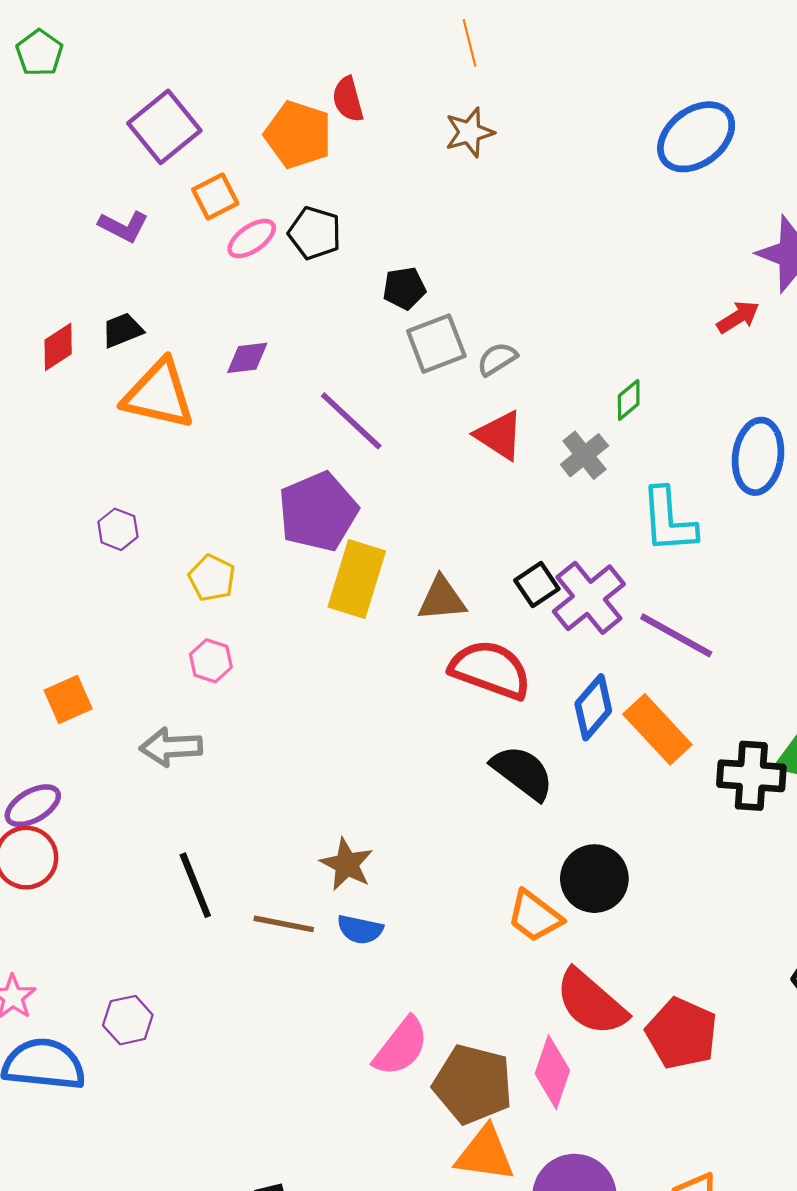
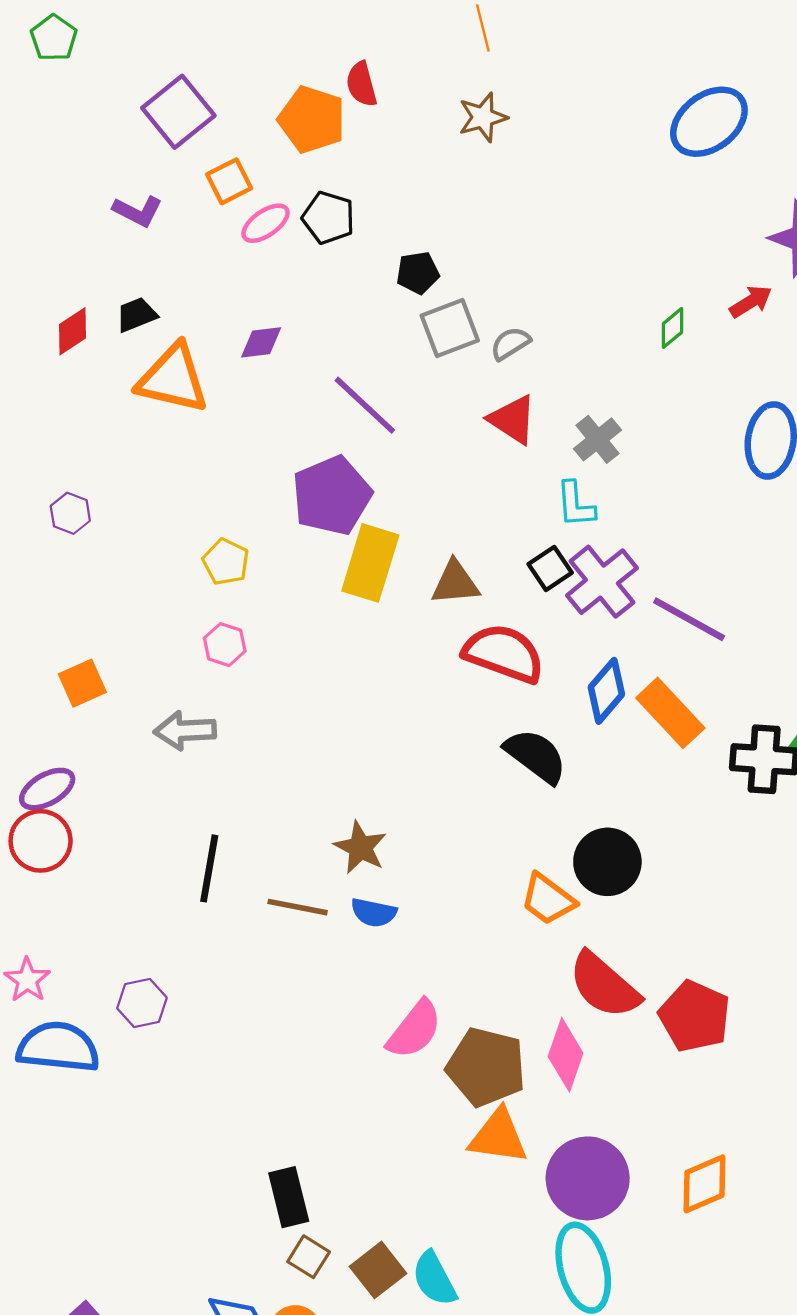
green diamond: (629, 400) -> (673, 328), moved
cyan L-shape: (668, 520) -> (575, 504), moved, size x0.7
purple hexagon: (118, 529) -> (70, 513), moved
black line: (195, 885) -> (209, 868), turned 32

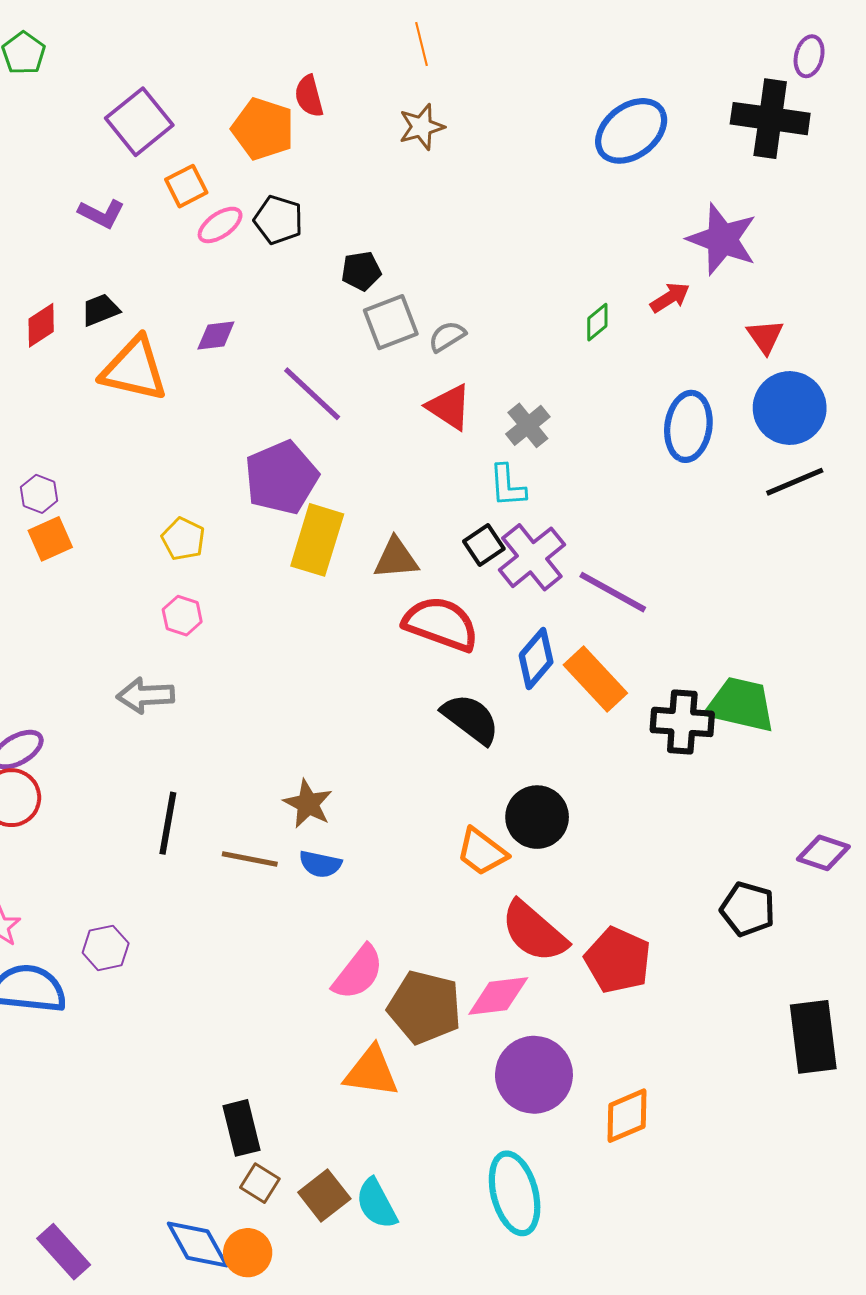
orange square: (82, 683) -> (50, 539), moved
pink diamond: (566, 1055) -> (498, 996), turned 64
orange triangle: (498, 1136) -> (371, 1072), moved
purple circle: (588, 1178) -> (534, 1075), moved

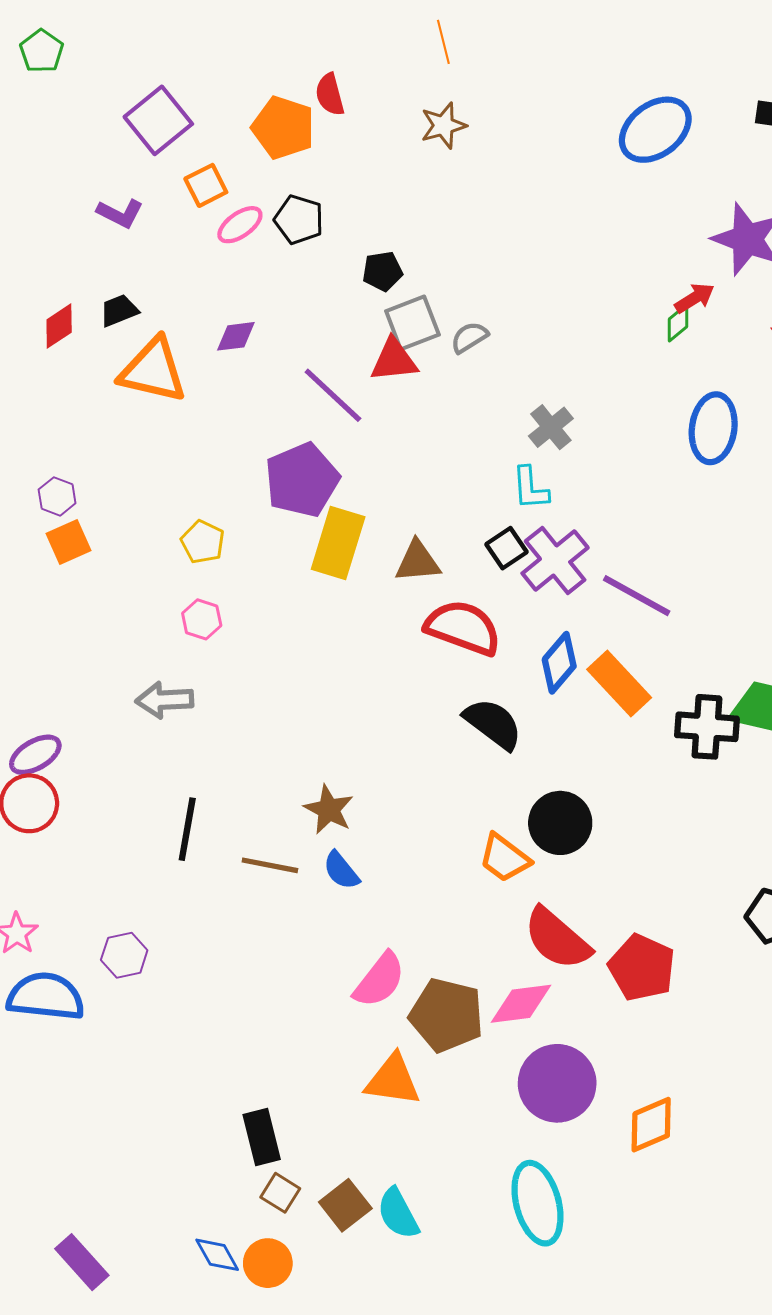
green diamond: (597, 322) -> (678, 323), moved
red triangle: (449, 407) -> (394, 360), moved, turned -39
blue semicircle: (320, 864) -> (341, 870), turned 39
blue diamond: (198, 1245) -> (217, 1255), size x0.7

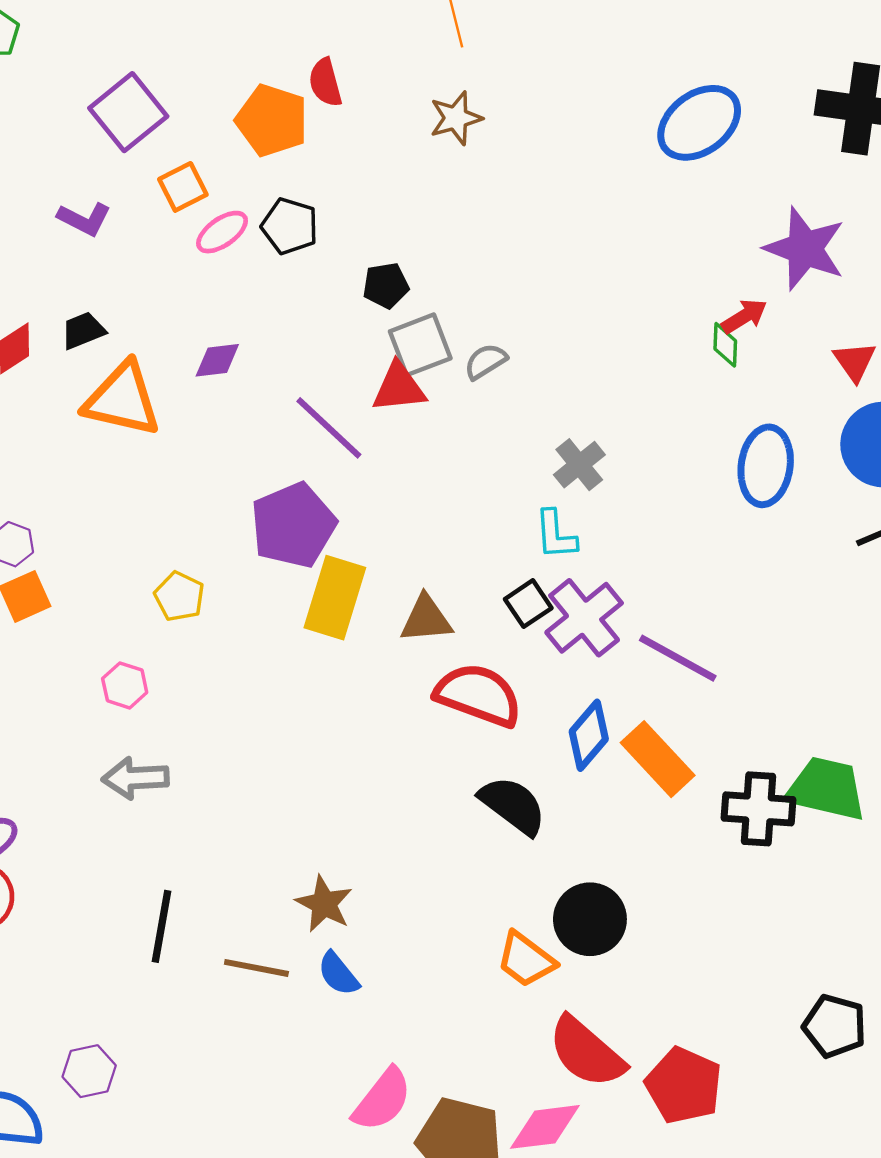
green diamond: (678, 323) -> (725, 345), turned -48
pink hexagon: (202, 619) -> (125, 685), moved

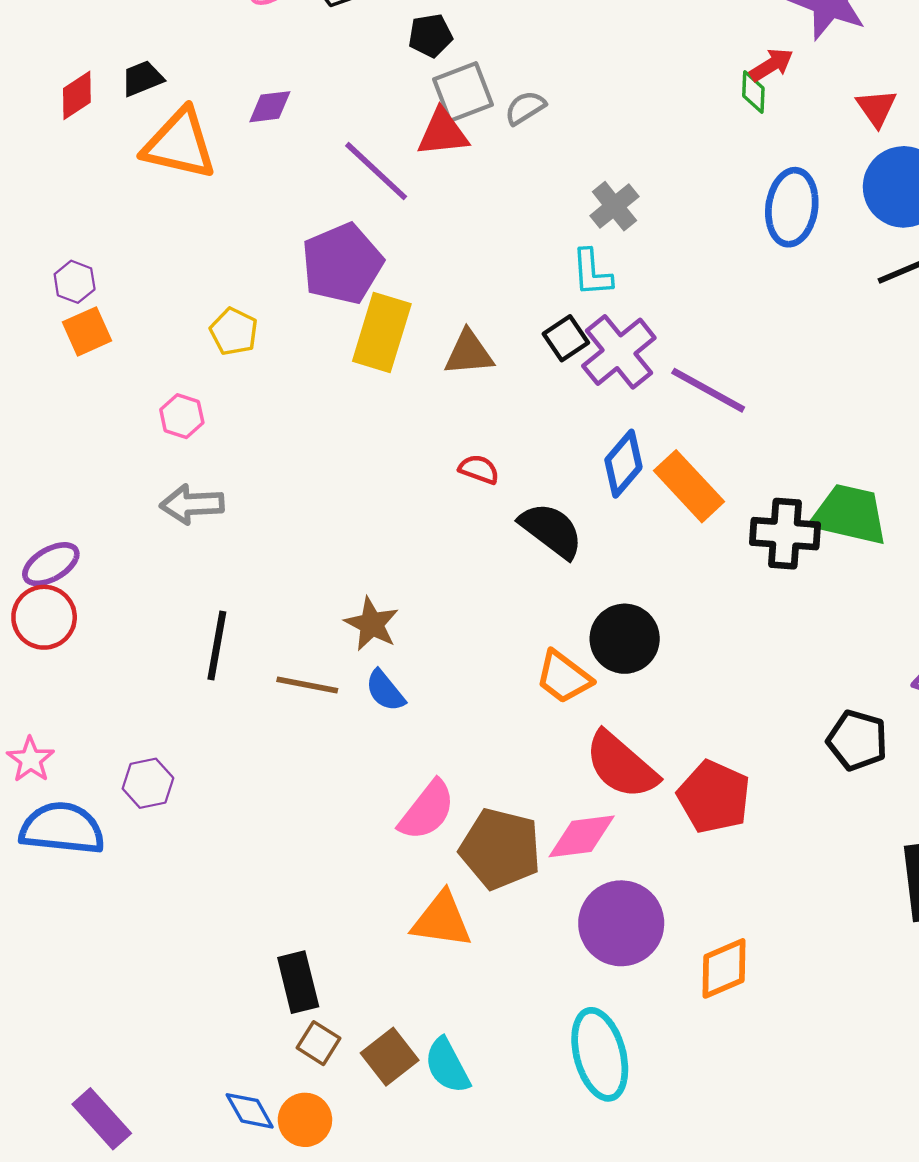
red semicircle: (478, 695) -> (479, 469), moved, size x0.5

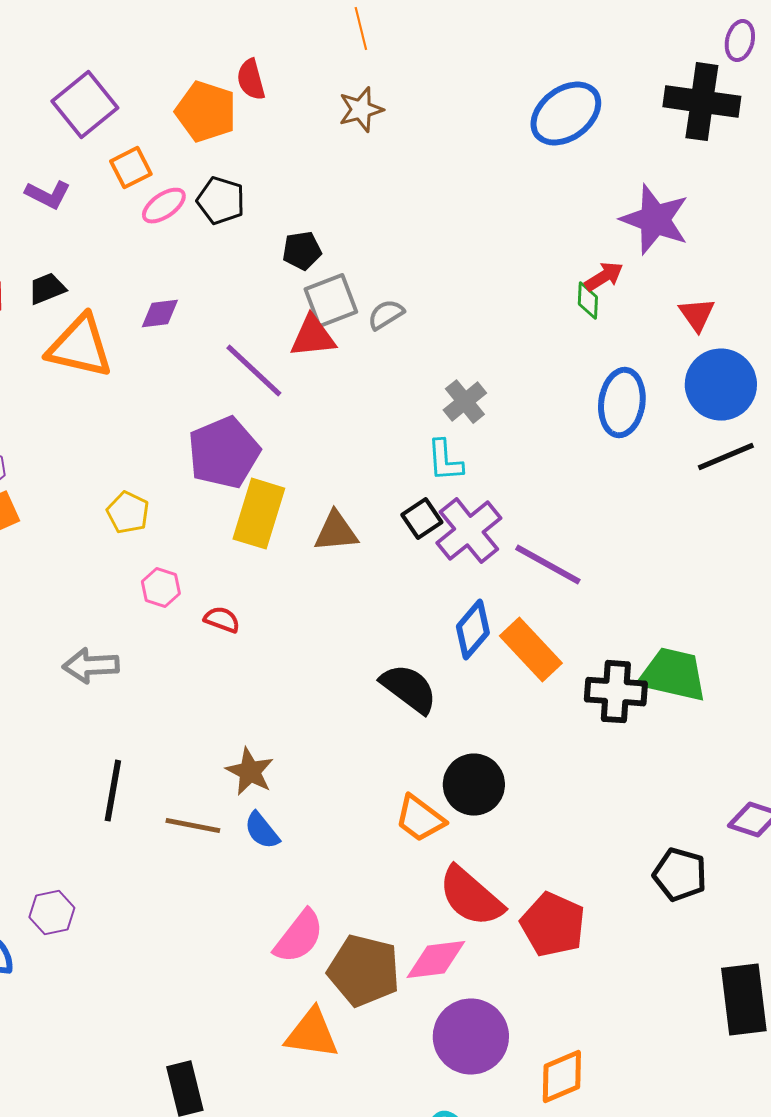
pink hexagon: (182, 416) -> (161, 588), moved
red semicircle: (479, 469) -> (222, 620), moved

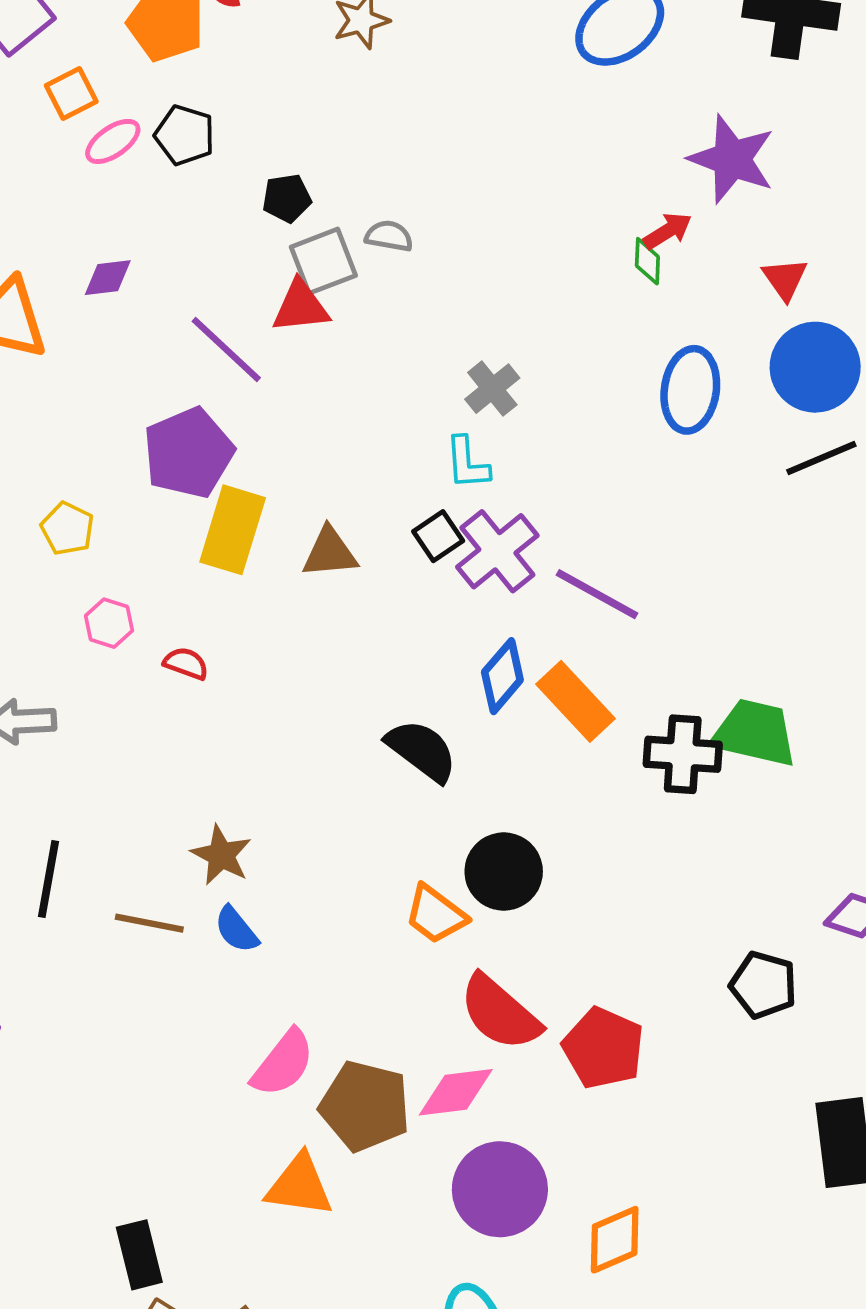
gray semicircle: (386, 315) -> (389, 236), moved, turned 42

